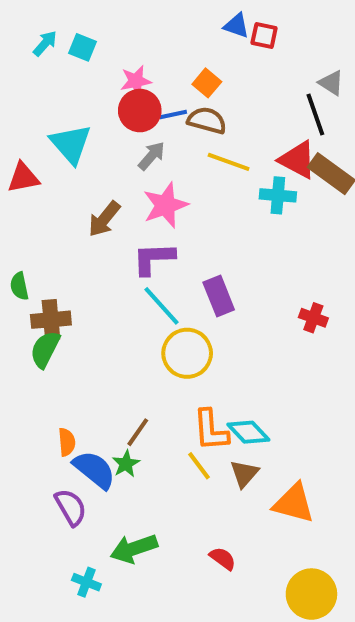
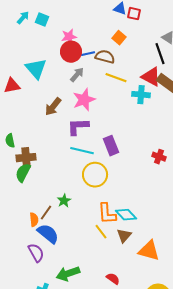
orange square: (207, 83) -> (119, 38), moved
cyan line: (161, 306) -> (82, 151), turned -35
brown line: (138, 432) -> (46, 213), moved
green star: (126, 464) -> (64, 201), moved

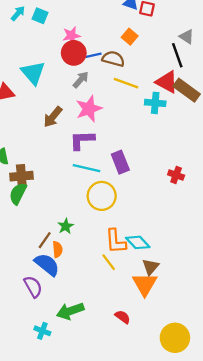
orange semicircle: (34, 220) -> (57, 249), moved
brown triangle: (124, 236) -> (151, 267), moved
orange triangle: (149, 251) -> (145, 284), moved, turned 45

